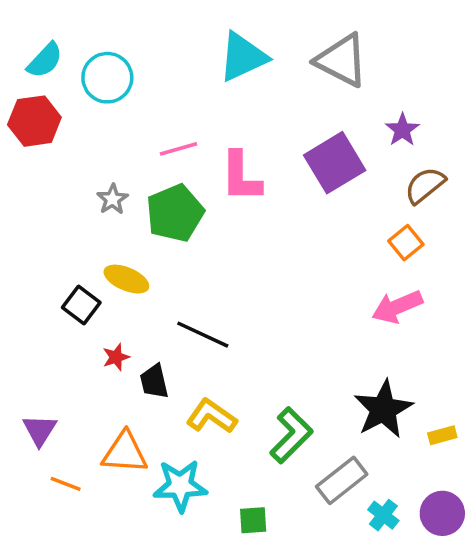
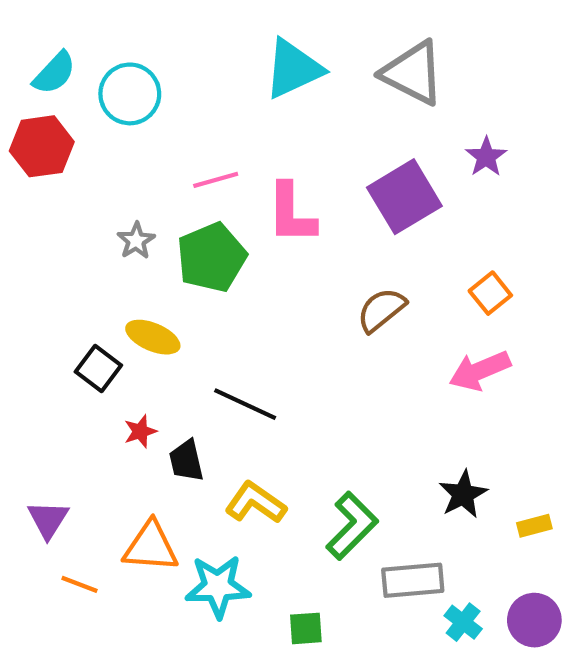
brown semicircle: (425, 185) -> (381, 310), moved
black star: (383, 409) -> (463, 494), size x0.7
gray rectangle: (342, 480) -> (413, 580), turned 33

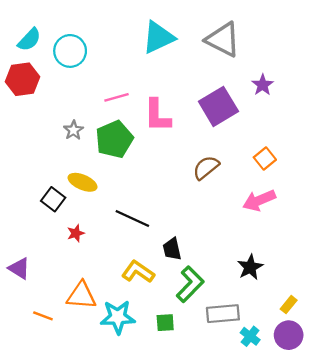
black trapezoid: (186, 461) -> (172, 249), moved
purple triangle: (48, 519) -> (19, 268), moved, turned -30
yellow rectangle: (534, 526) -> (289, 305), moved, turned -36
green square: (306, 628) -> (165, 323), moved

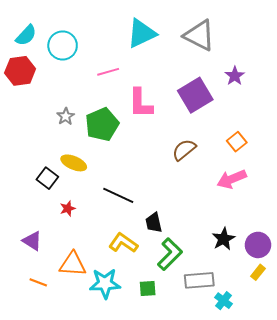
pink line: (117, 97) -> (108, 72), moved
purple triangle: (19, 268) -> (32, 241), moved
purple circle: (289, 335) -> (258, 245), moved

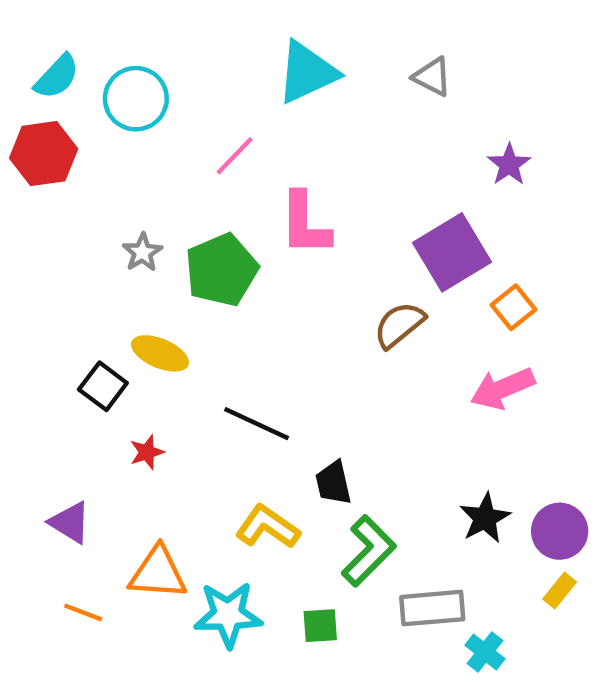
gray triangle: (199, 35) -> (432, 77), size x0.6
pink line: (108, 72) -> (235, 156), turned -30
purple square: (195, 95) -> (452, 252), moved

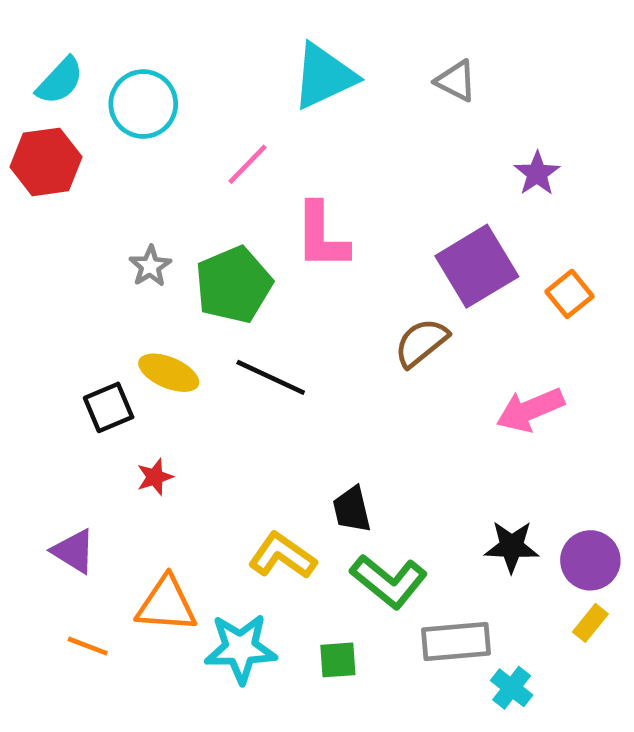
orange square: (513, 307) -> (570, 294), moved
black square: (103, 386) -> (109, 407), turned 30
black line: (257, 424) -> (271, 377), moved
black star: (485, 518) -> (512, 546), turned 30
green L-shape: (369, 551) -> (389, 581), turned 84

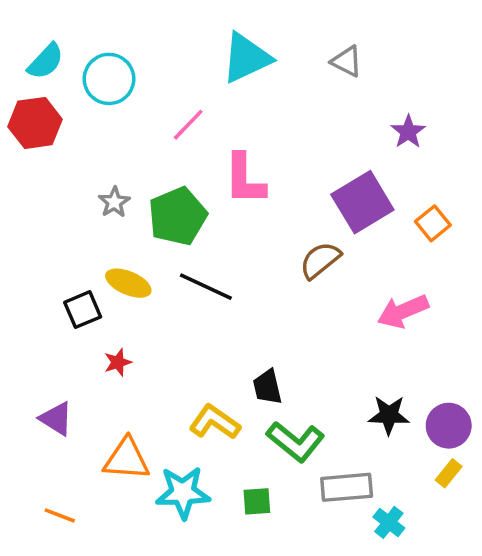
orange line: (88, 646) -> (60, 515), moved

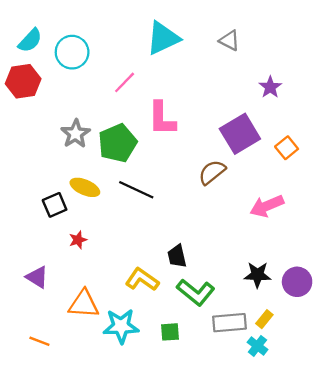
gray star: (114, 202) -> (76, 134), size x1.4
yellow rectangle: (449, 473) -> (264, 319), moved

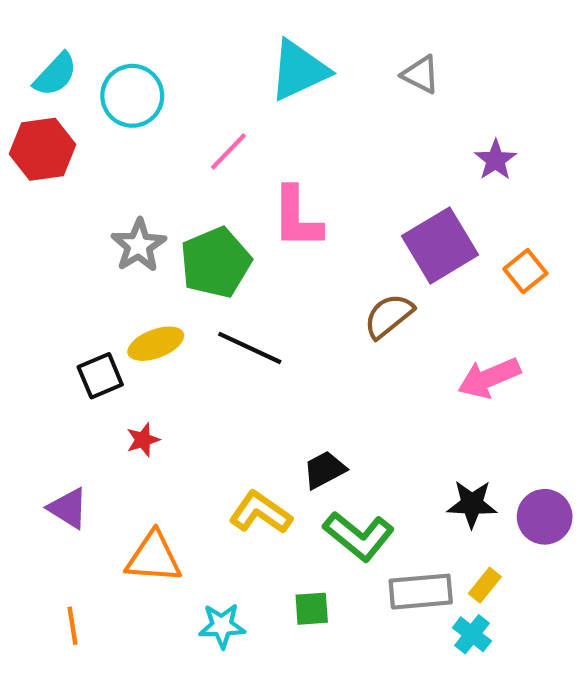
yellow ellipse: (85, 187) -> (156, 344), turned -44
black trapezoid: (177, 256) -> (325, 470), turned 75
cyan star: (121, 326) -> (222, 626), moved, size x0.7
orange line: (39, 341) -> (72, 626), turned 60

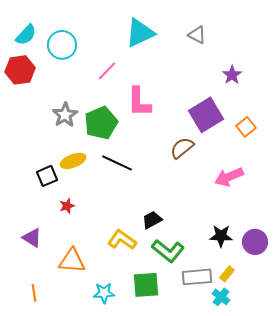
green square: (312, 609) -> (146, 285), size x1.6

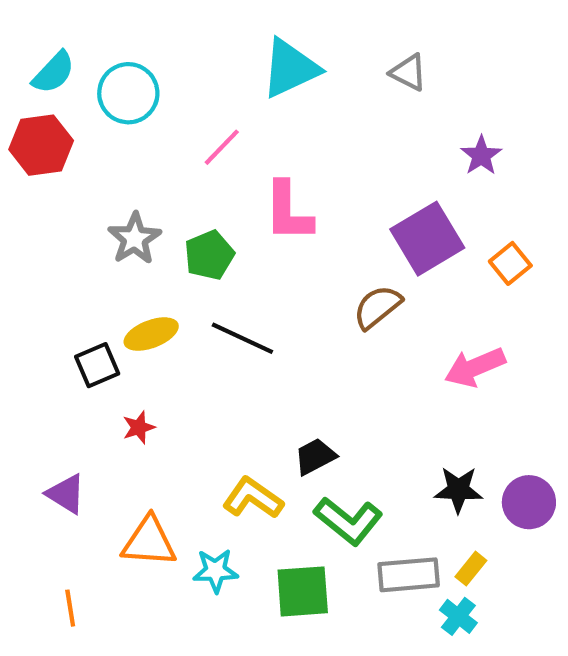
green pentagon: (101, 123) -> (209, 255), size x0.7
cyan star: (104, 293) -> (215, 571), moved

